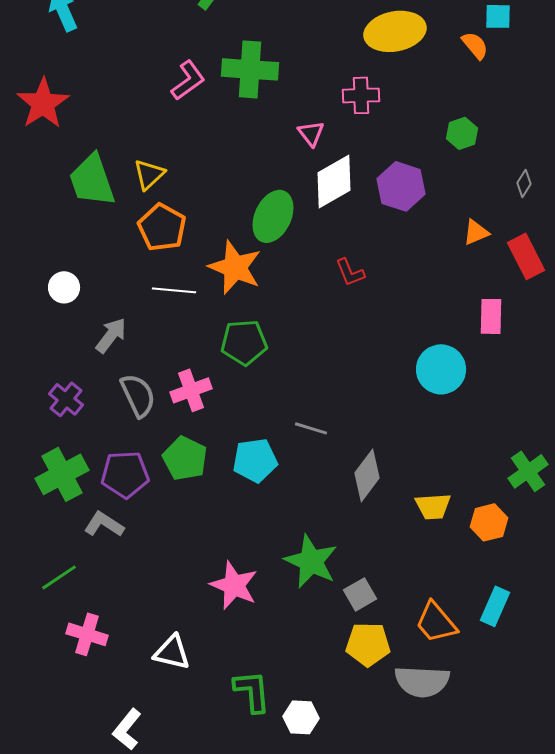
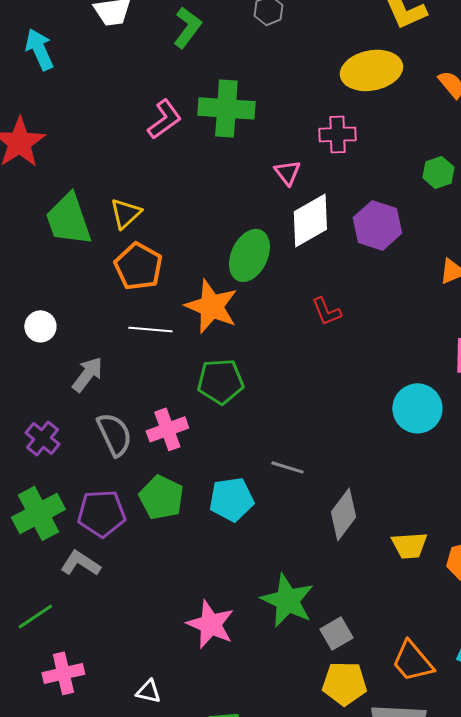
pink cross: (87, 634) -> (63, 673), turned -30
white triangle: (172, 652) -> (148, 691), size x0.7

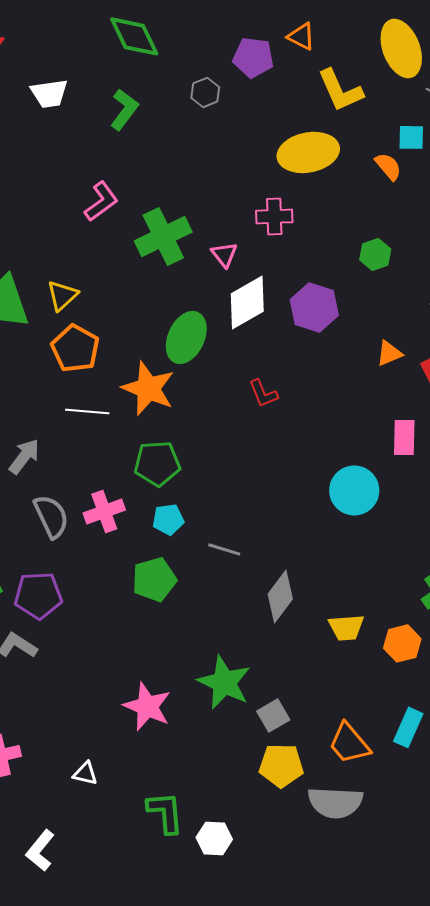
green cross: (226, 108) -> (163, 236), moved, turned -30
green pentagon: (161, 497) -> (154, 579), moved, turned 30
cyan pentagon: (231, 499) -> (168, 519), moved, size x0.7

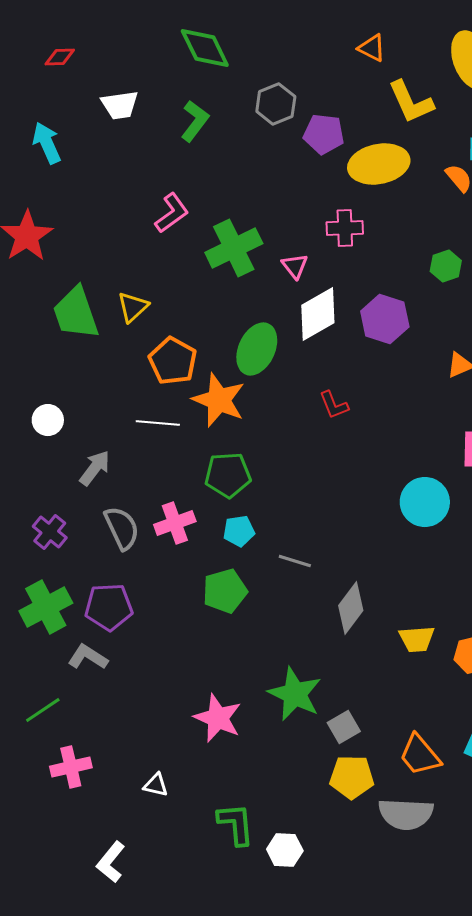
purple pentagon: (253, 57) -> (324, 134), moved
gray hexagon: (205, 92) -> (276, 104), size x1.4
orange pentagon: (75, 348) -> (173, 361), moved

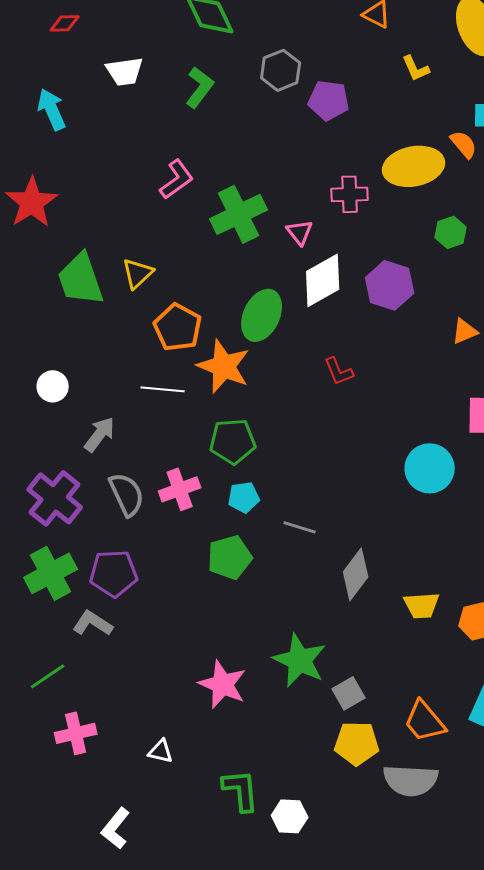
yellow L-shape: (411, 102) -> (416, 68), size x0.6
yellow ellipse: (379, 164) -> (414, 166), moved
purple cross: (50, 532) -> (55, 498), size x1.6

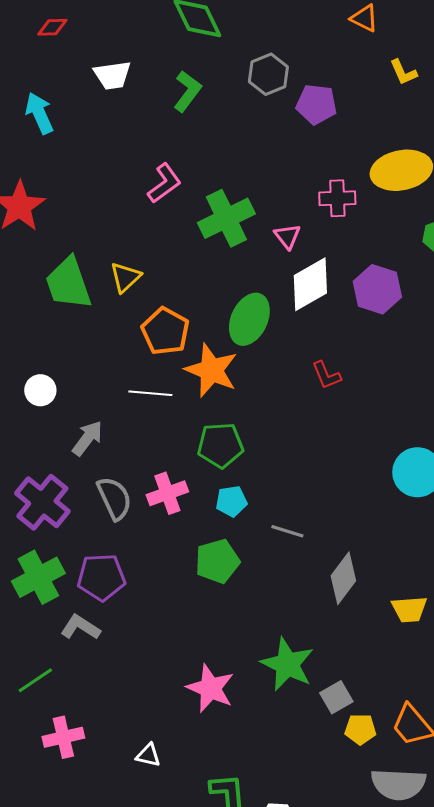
yellow pentagon: (357, 743) -> (360, 729), moved, size x0.7

